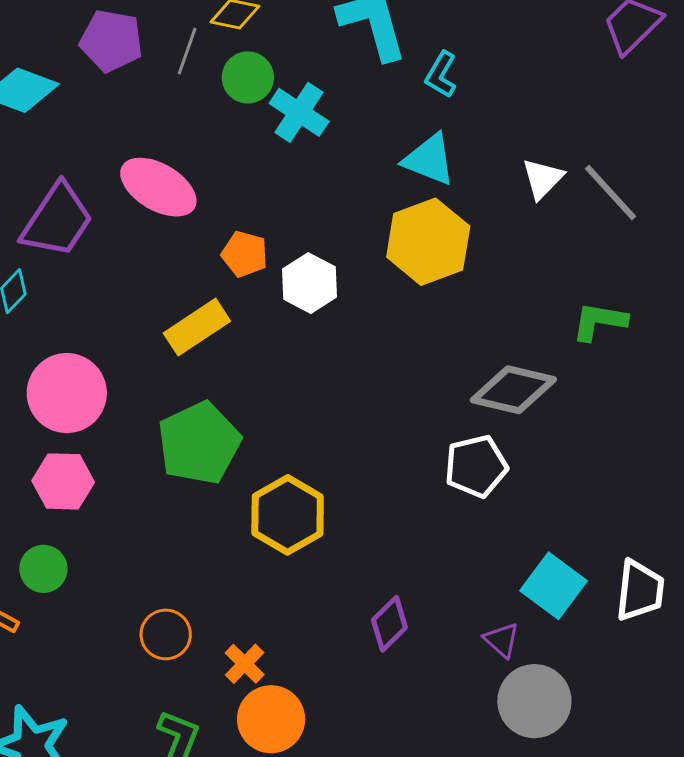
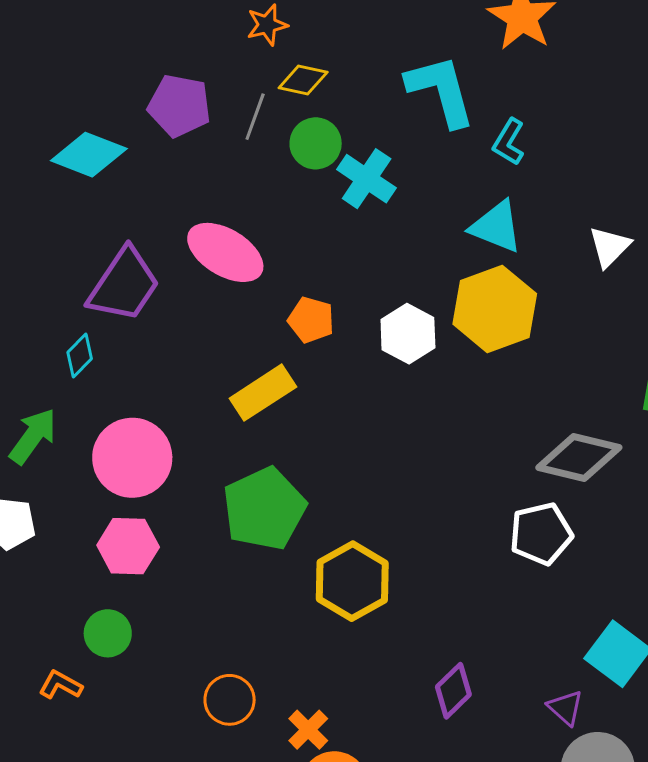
white hexagon: (310, 283) -> (408, 334), moved

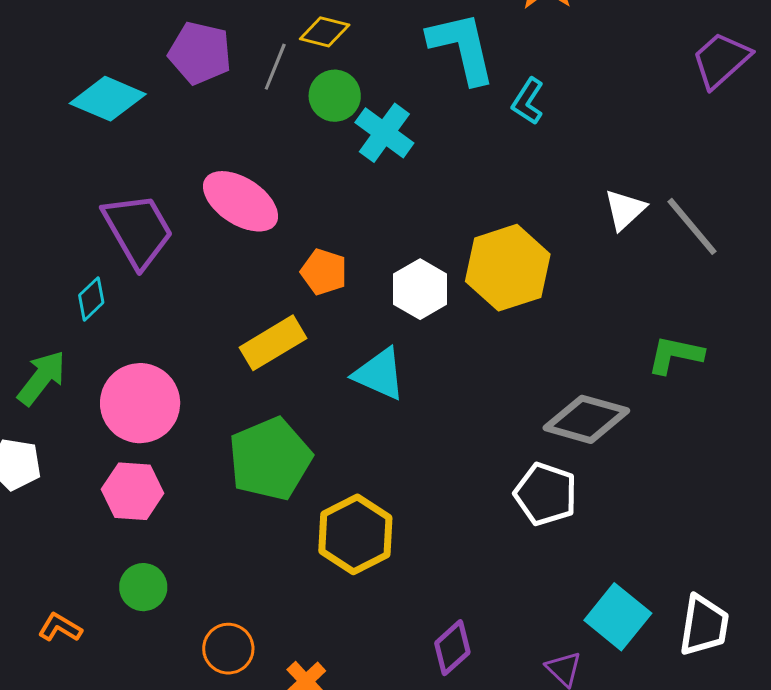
cyan triangle: (496, 227) -> (380, 374), moved
purple trapezoid: (124, 285) -> (138, 230), turned -66
white pentagon: (541, 534) -> (546, 494), turned 30
green circle: (108, 633) -> (143, 587), moved

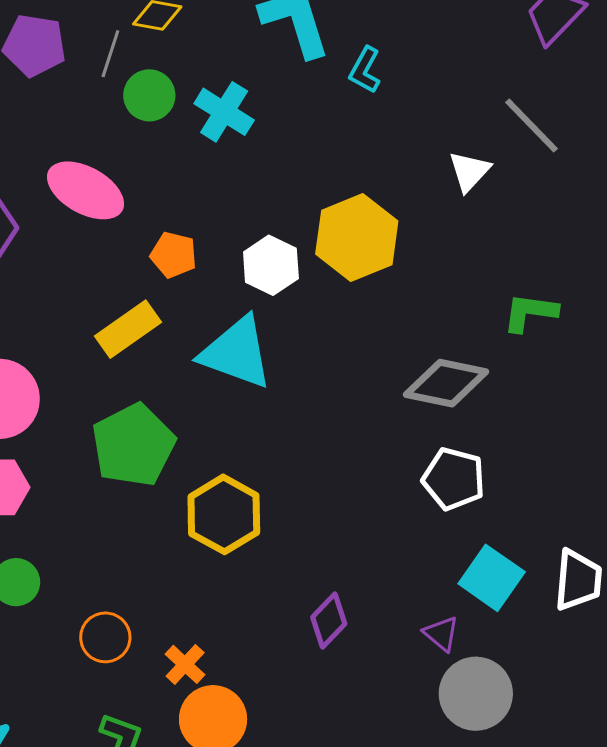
green circle: (335, 96) -> (149, 95), moved
gray line: (692, 226) -> (532, 126), moved
cyan triangle: (380, 374) -> (237, 353), size x1.4
white pentagon: (546, 494) -> (454, 479), moved

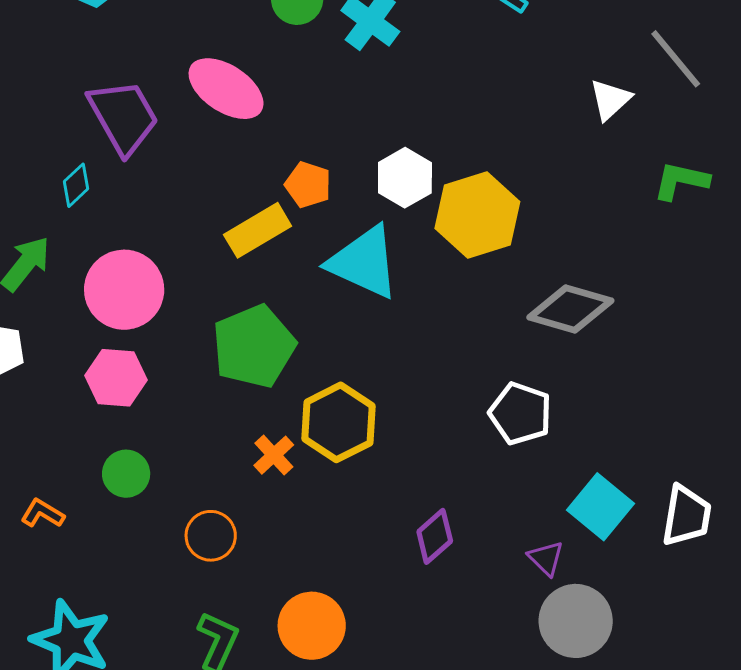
yellow hexagon: (357, 237) -> (477, 215), moved
orange pentagon: (174, 255) -> (308, 185), moved
green L-shape: (530, 312) -> (681, 181), moved
white pentagon: (454, 479) -> (520, 414), moved
orange cross: (185, 664) -> (274, 455), moved

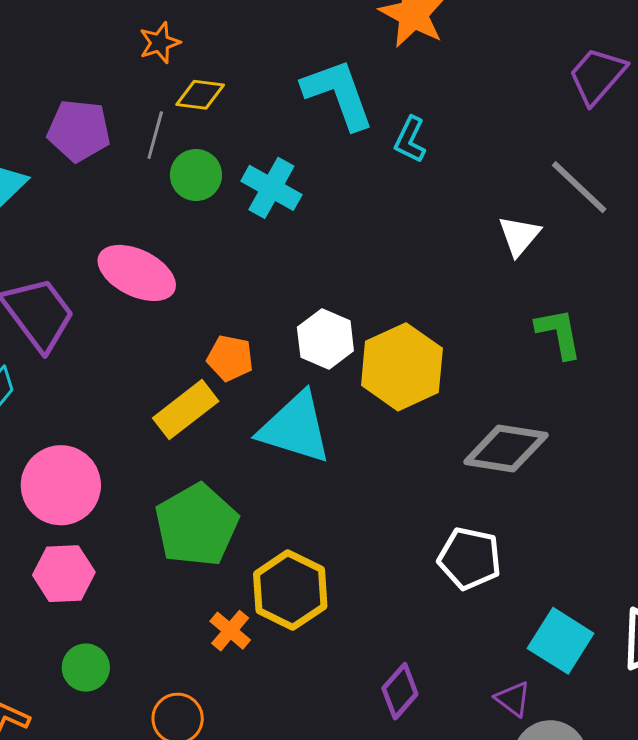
green L-shape: (681, 181) -> (559, 333), moved, turned 74

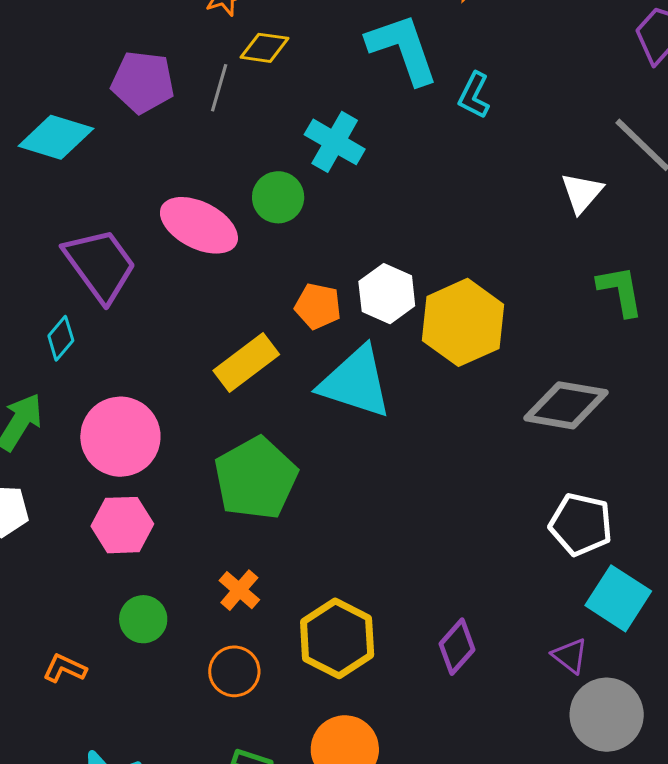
green circle: (196, 175) -> (278, 197), moved
orange pentagon: (230, 358) -> (318, 306), moved
white pentagon: (470, 558) -> (581, 524), moved
yellow hexagon: (290, 590) -> (337, 638), moved
orange cross: (230, 631) -> (239, 590), moved

